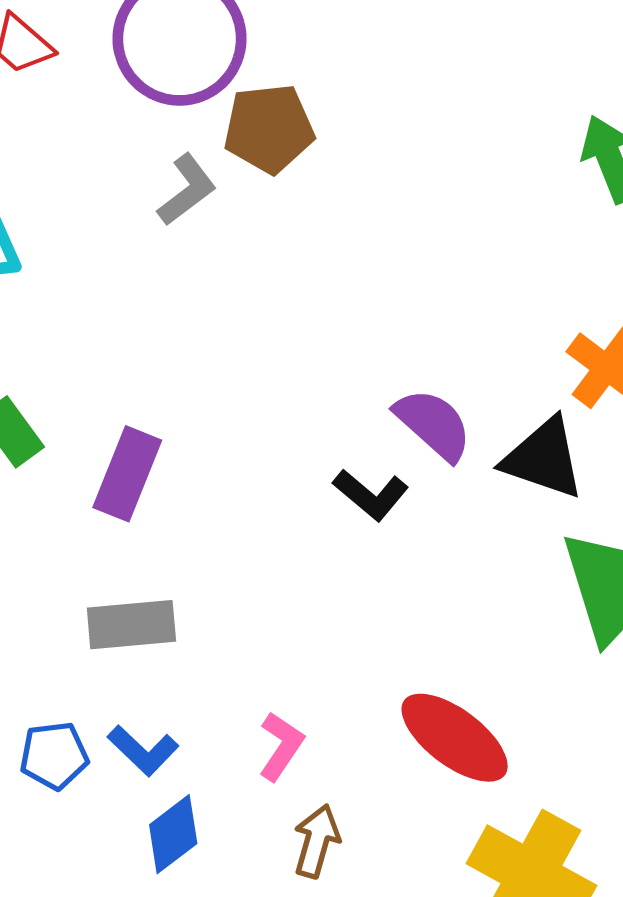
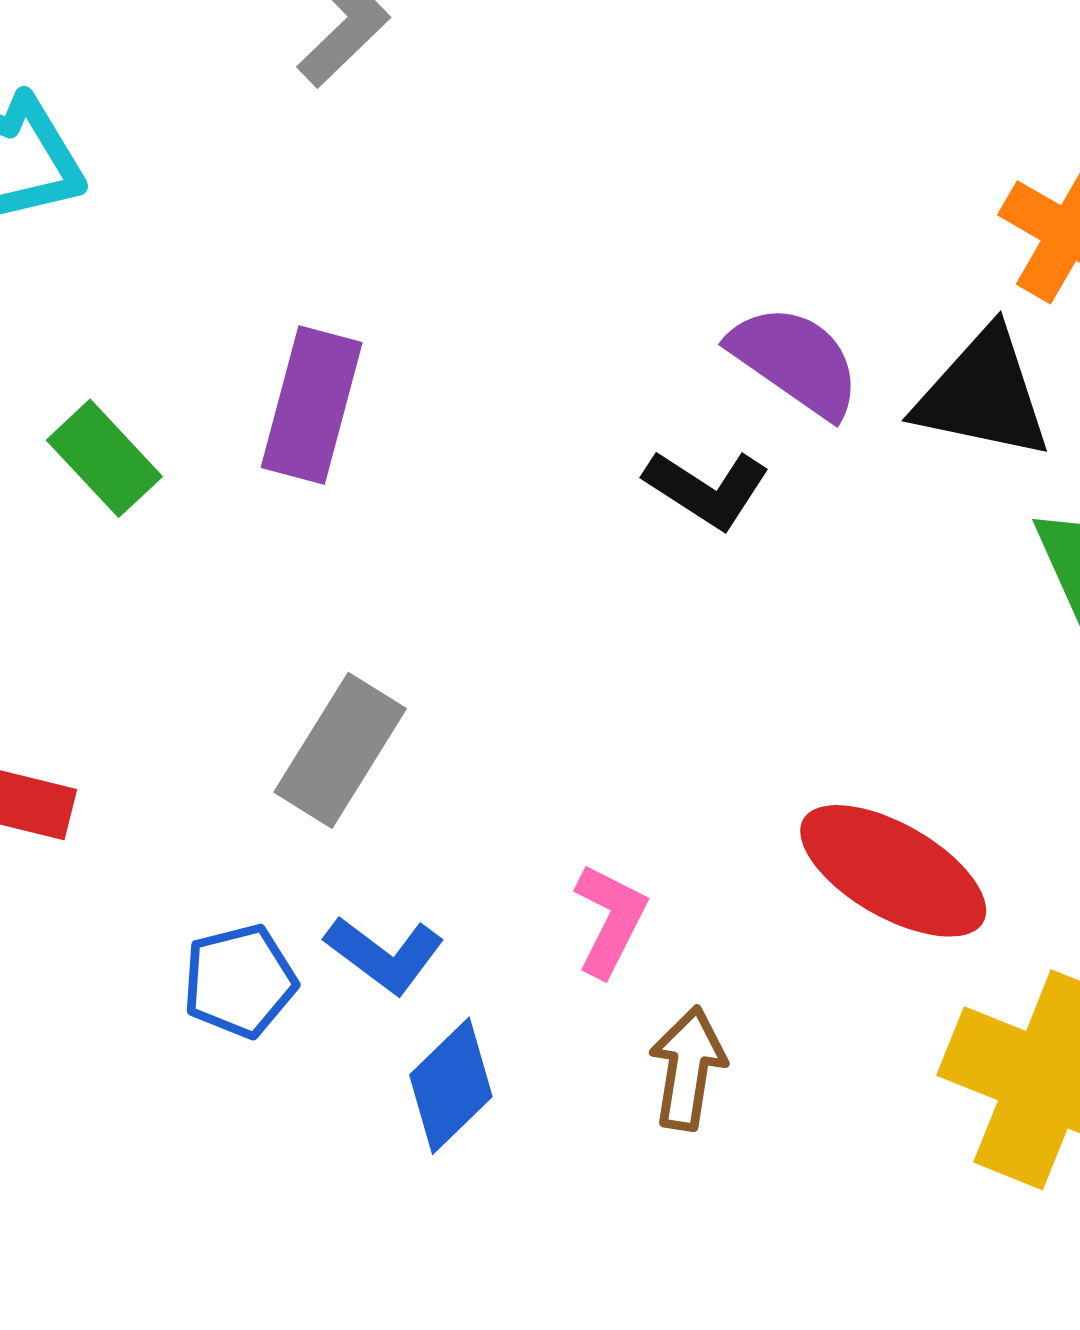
purple rectangle: (127, 474) -> (312, 405), moved
gray rectangle: (131, 625) -> (340, 750), turned -46

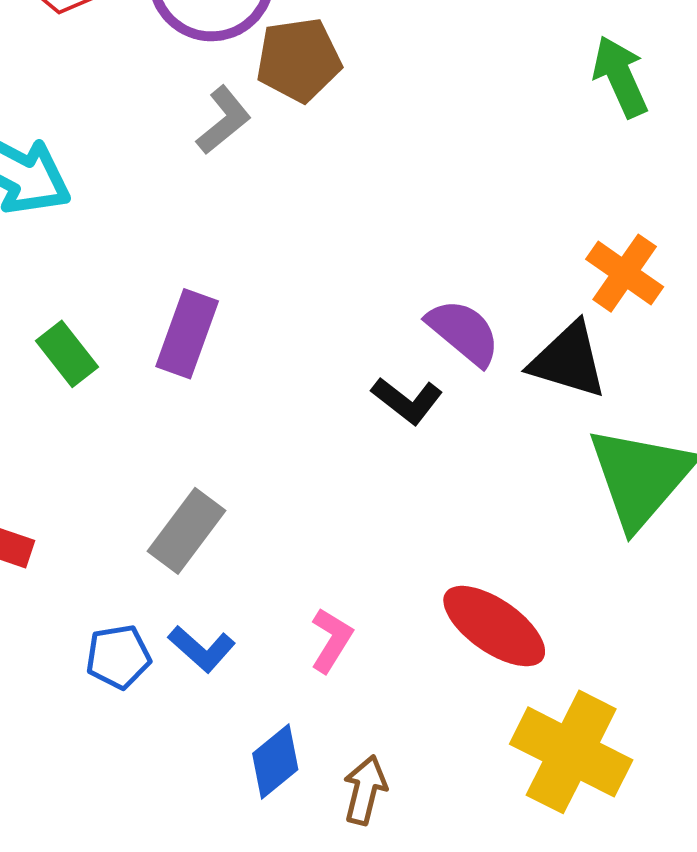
brown arrow: (688, 1068) -> (365, 790), moved
blue diamond: (451, 1086) -> (275, 762), moved

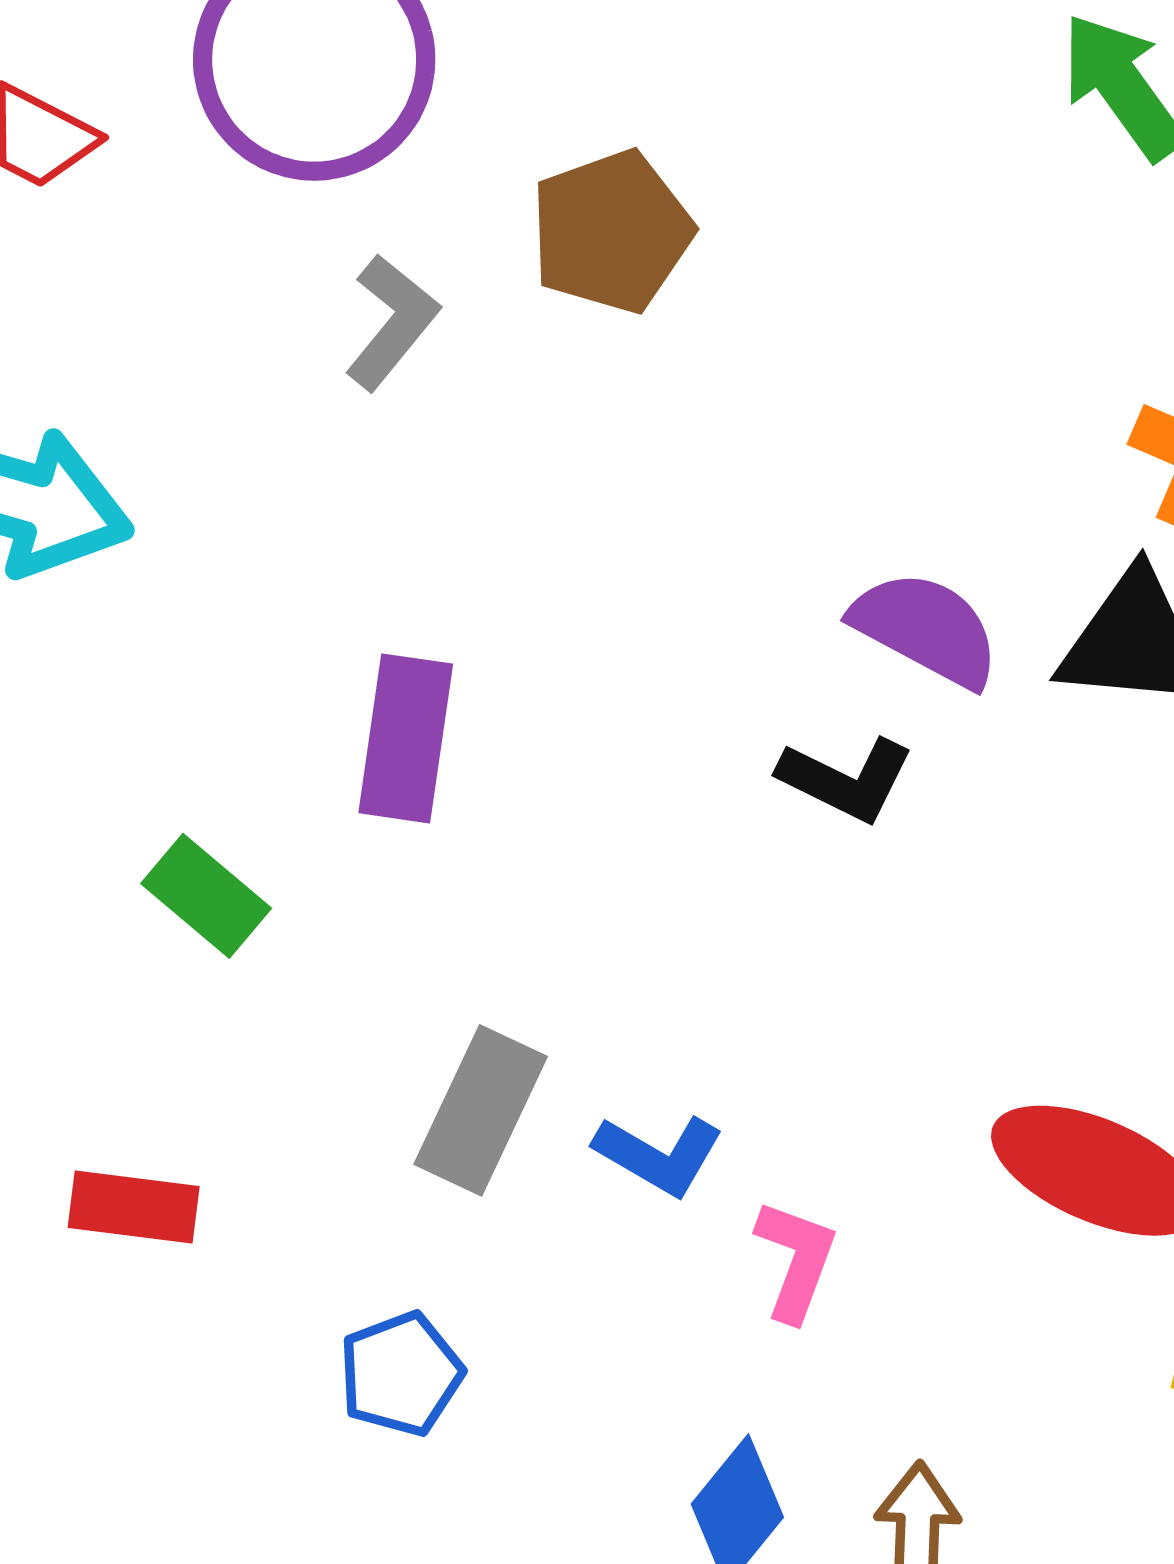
brown pentagon: (299, 60) -> (611, 232), moved
green rectangle: (67, 354) -> (206, 896), moved
blue L-shape: (202, 649) -> (659, 1155), moved

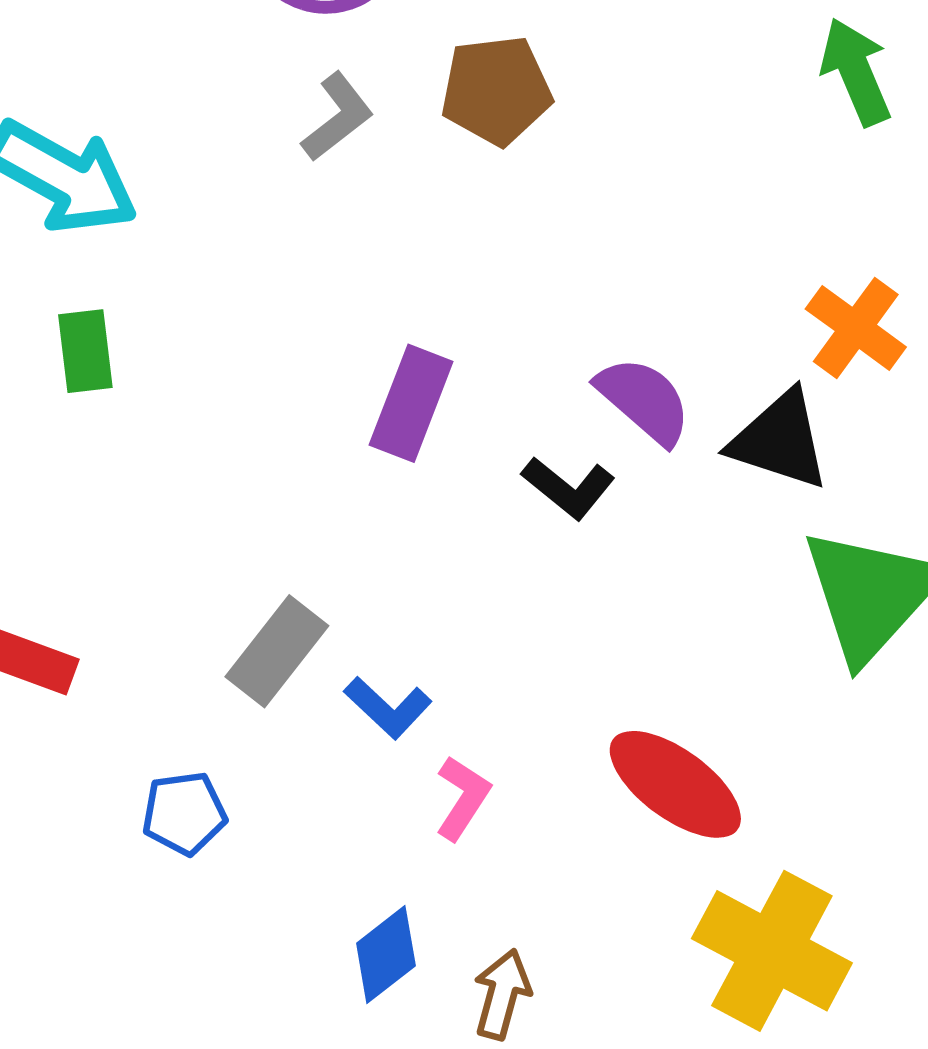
purple rectangle: (406, 738) -> (411, 403), moved
green rectangle: (206, 896) -> (85, 351), moved, turned 30

